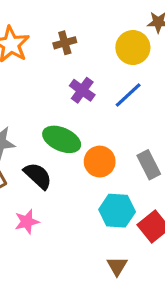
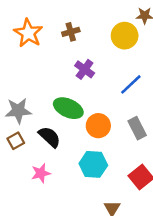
blue line: (128, 95) -> (131, 84), moved
cyan hexagon: (117, 211) -> (93, 164), moved

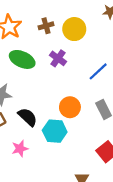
yellow circle: (125, 36) -> (74, 29), moved
green ellipse: (68, 108) -> (22, 59), moved
cyan hexagon: (93, 164) -> (55, 131), moved

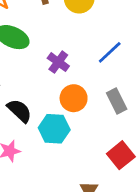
purple cross: (58, 58) -> (58, 62), moved

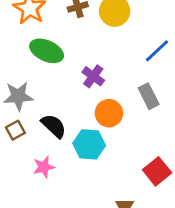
blue line: (110, 52) -> (157, 51), moved
gray rectangle: (117, 101) -> (149, 96), moved

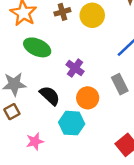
black semicircle: (54, 126) -> (50, 96), moved

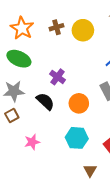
green ellipse: (37, 47) -> (19, 59), moved
purple cross: (75, 68) -> (58, 77), moved
cyan hexagon: (72, 123) -> (77, 138), moved

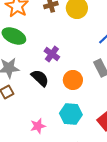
pink star: (32, 142) -> (38, 126), moved

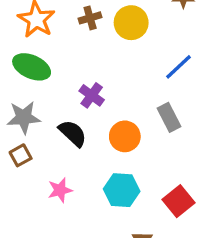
pink star: (38, 126) -> (60, 190), moved

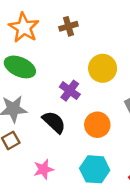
yellow circle: (131, 23) -> (103, 68), moved

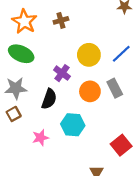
black semicircle: (54, 122) -> (49, 99), turned 66
orange circle: (97, 125) -> (90, 91), moved
cyan hexagon: (95, 169) -> (73, 125), moved

